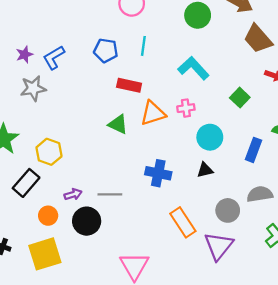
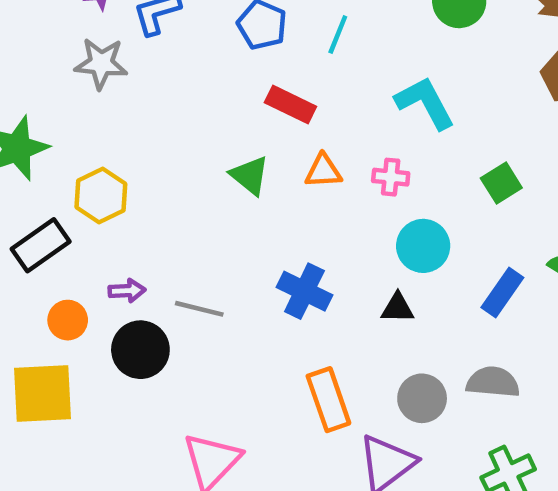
orange triangle: (153, 113) -> (323, 171), size x0.7

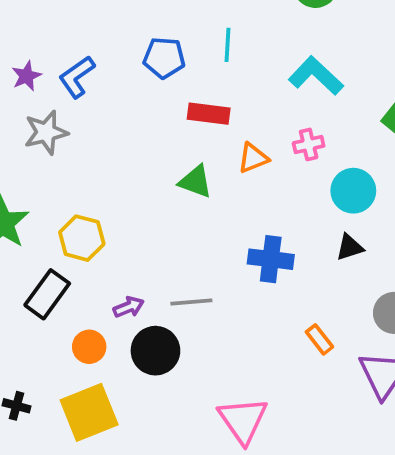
orange rectangle: (328, 400) -> (319, 339), size x0.6

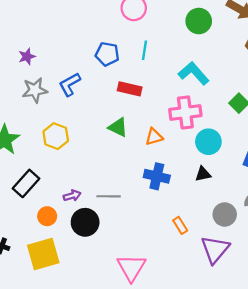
blue L-shape: (77, 77) -> (70, 84), moved
pink cross: (309, 144) -> (185, 112), size x1.8
orange triangle: (253, 158) -> (154, 137), moved
yellow hexagon: (82, 238) -> (56, 136), moved

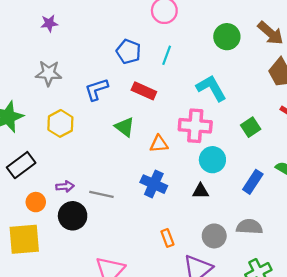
purple star: (27, 57) -> (49, 23), moved
blue L-shape: (70, 84) -> (97, 89), moved

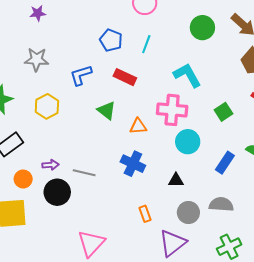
black triangle: (201, 191) -> (176, 180), moved

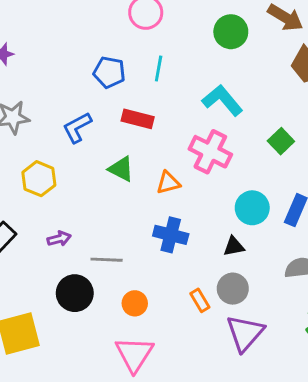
pink cross: (172, 110) -> (210, 152), turned 32
cyan circle: (188, 142) -> (252, 208), moved
purple arrow: (50, 165) -> (59, 239), moved
orange circle: (23, 179) -> (135, 303), moved
gray circle: (188, 213) -> (233, 289), moved

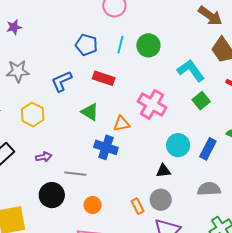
green circle: (231, 32) -> (148, 45), moved
cyan L-shape: (222, 100) -> (191, 70), moved
blue cross: (171, 235) -> (106, 147), moved

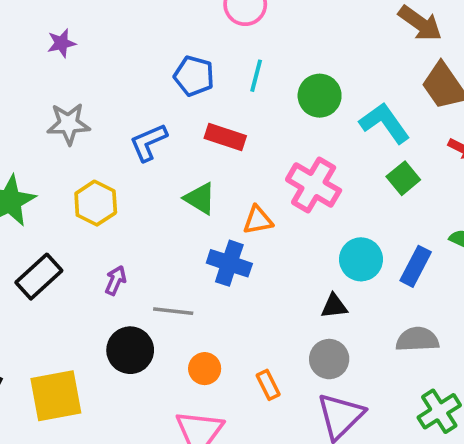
green circle: (148, 45) -> (320, 96), moved
purple arrow: (44, 157) -> (116, 280), turned -56
orange rectangle: (138, 206) -> (268, 385), moved

